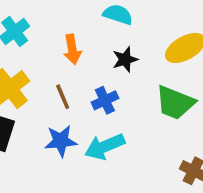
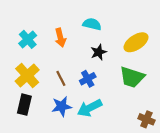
orange arrow: (72, 49) -> (60, 38), moved

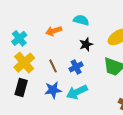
orange arrow: (60, 38) -> (54, 31), turned 84
cyan cross: (28, 39) -> (19, 38), moved

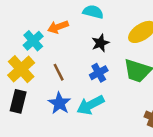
cyan cross: (19, 38) -> (33, 41), moved
blue cross: (76, 67) -> (99, 73), moved
blue star: (53, 90) -> (59, 103), turned -30

